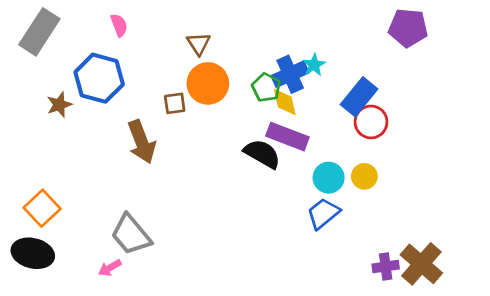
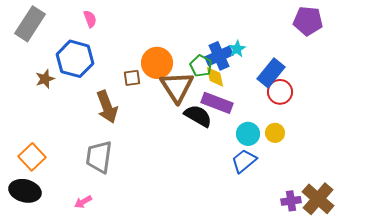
brown triangle: (199, 44) -> (177, 87), moved, size x1.8
gray trapezoid: (131, 235) -> (99, 157), moved, turned 48

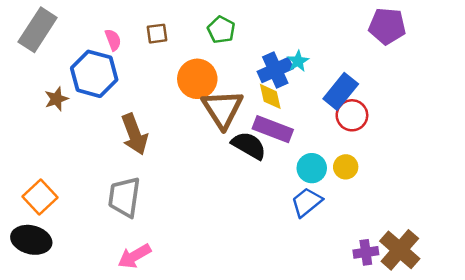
pink semicircle: (90, 19) -> (113, 40), moved
green pentagon: (201, 66) -> (221, 30), moved
brown square: (132, 78) -> (157, 34), moved
pink arrow: (83, 202) -> (134, 256), moved, size x1.5

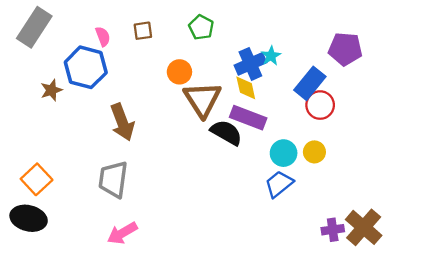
purple pentagon: (387, 26) -> (345, 49), moved
orange circle: (197, 79) -> (179, 72), size x0.7

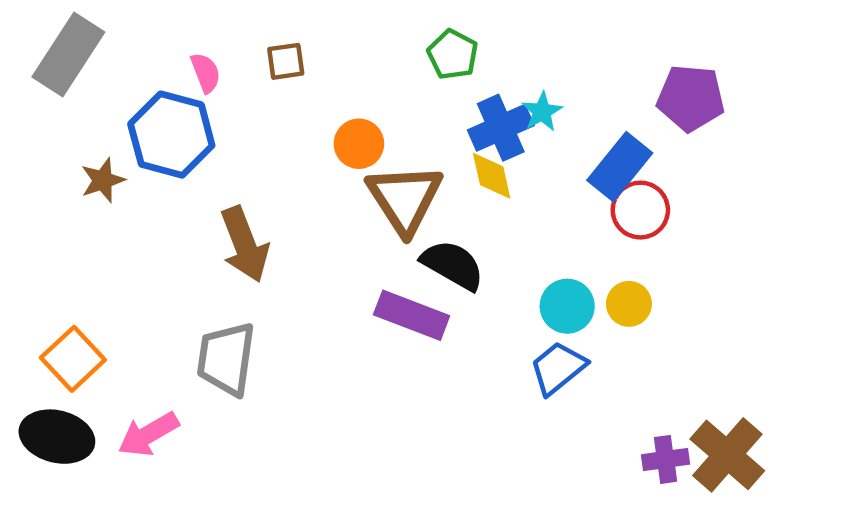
green pentagon: (201, 27) -> (453, 54), moved
purple rectangle: (248, 118) -> (412, 315), moved
pink arrow: (122, 233) -> (148, 434), moved

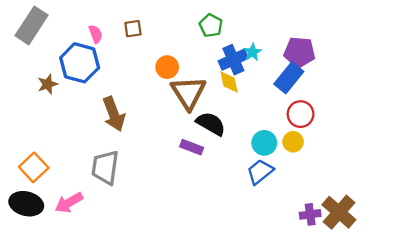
purple pentagon: (691, 98) -> (299, 52), moved
red circle: (640, 210) -> (301, 114), moved
purple rectangle: (412, 315) -> (192, 147), size x0.7

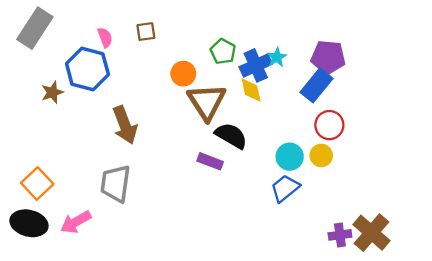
green pentagon: (211, 25) -> (223, 51), moved

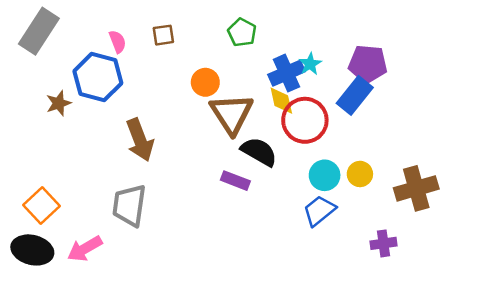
green pentagon: (223, 51) -> (242, 32), moved
red circle: (329, 125) -> (305, 120), moved, size x1.4
brown cross: (371, 233) -> (416, 188), moved, turned 33
purple cross: (340, 235) -> (384, 243), moved

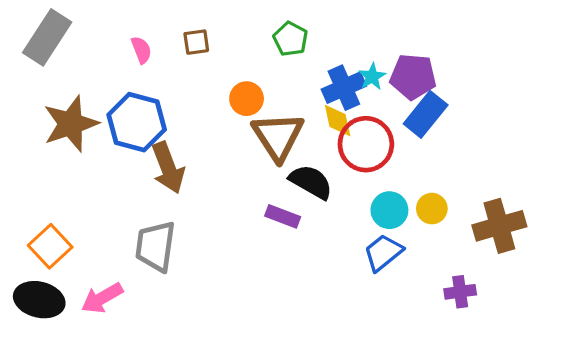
purple pentagon: (368, 64) -> (413, 77), moved
blue hexagon: (98, 77) -> (137, 122), moved
brown star: (59, 103) -> (71, 124), size x1.8

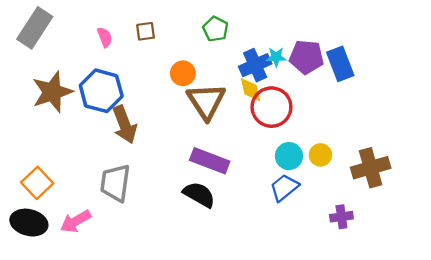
cyan star: (372, 77) -> (276, 57), turned 30
blue rectangle: (426, 114) -> (340, 64), moved, turned -60
black semicircle: (311, 182) -> (199, 195), moved
purple rectangle: (283, 216) -> (210, 161), size x1.5

